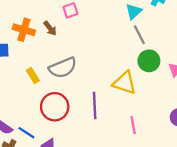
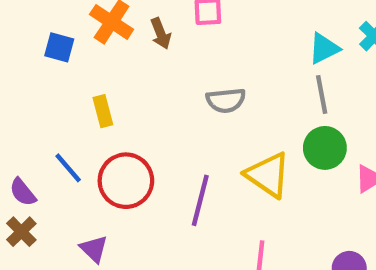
gray semicircle: (63, 68) -> (226, 100), moved, size x0.7
blue line: (26, 133) -> (68, 168), moved

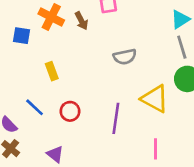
red circle: (126, 181) -> (70, 111), size x0.6

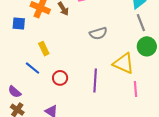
blue line: (35, 107) -> (33, 68), moved
pink line: (156, 149) -> (136, 89), moved

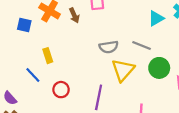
gray line: (141, 23) -> (142, 46), moved, turned -54
yellow triangle: (124, 63) -> (123, 70), moved, turned 40

